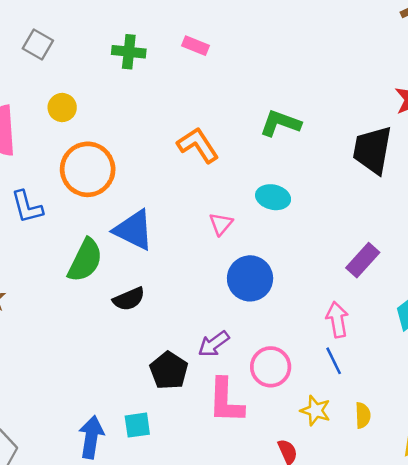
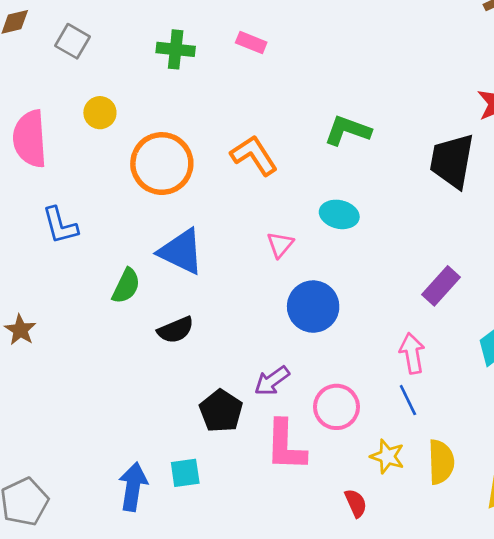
orange circle: (88, 169) -> (162, 164), moved
green semicircle: (85, 260) -> (126, 286), size x0.7
yellow semicircle: (363, 415) -> (441, 462), size x1.5

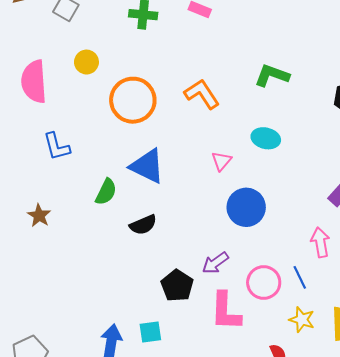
brown star: (20, 330) -> (39, 216), moved
blue line: (408, 400) -> (300, 277), moved

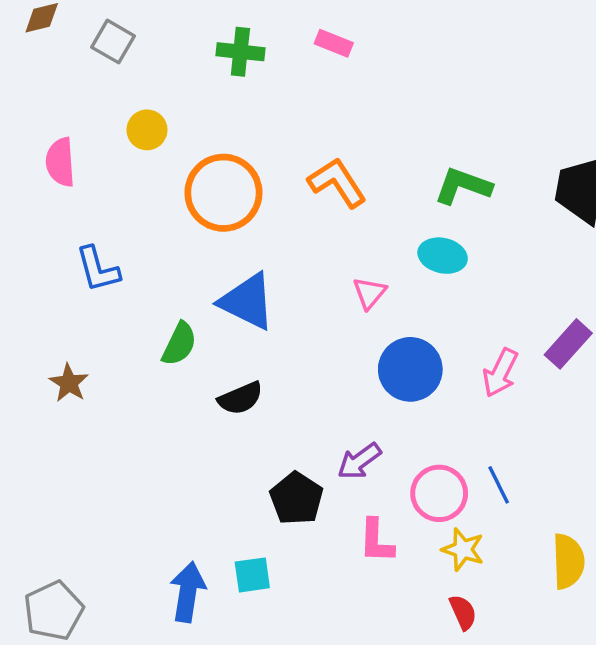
green L-shape: (272, 75) -> (463, 186), moved
pink semicircle: (34, 82) -> (60, 162), size x0.7
pink arrow: (320, 242) -> (500, 373), moved, turned -144
pink L-shape: (226, 311) -> (376, 541), size x0.7
yellow star: (302, 320) -> (463, 549), moved

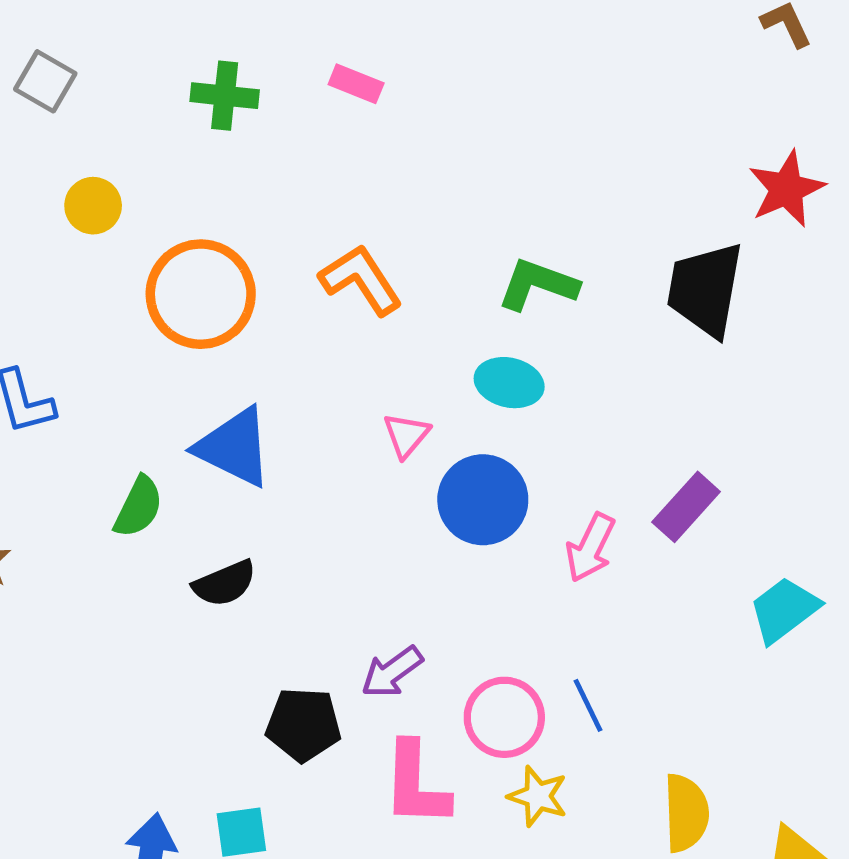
blue circle: (410, 369) -> (483, 500), moved
black pentagon: (296, 498) -> (303, 725), turned -30
pink L-shape: (376, 541) -> (416, 784), size x1.4

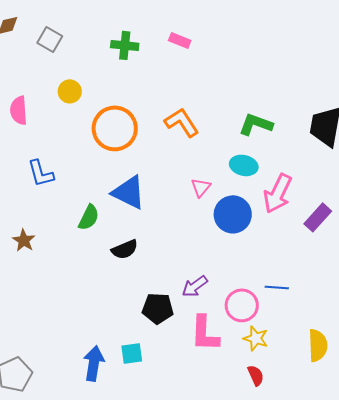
pink arrow: (590, 548) -> (278, 193), moved, size x1.4
blue line: (588, 705) -> (277, 287), moved, turned -60

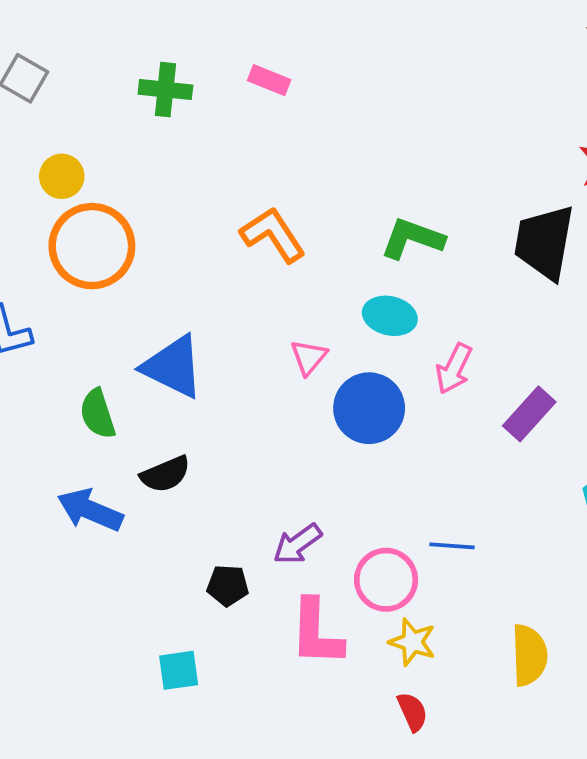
orange circle: (115, 128) -> (92, 246), moved
pink arrow: (278, 193) -> (454, 369), size x0.7
green semicircle: (89, 217) -> (98, 414), turned 136
black pentagon: (158, 308) -> (228, 585), size x0.7
blue arrow: (94, 363) -> (90, 510), moved, turned -76

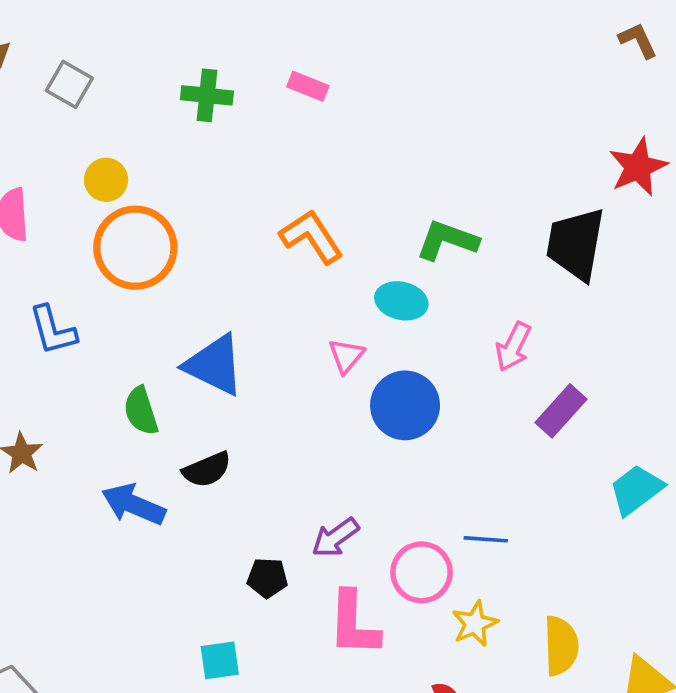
cyan ellipse: (390, 316) -> (401, 301), moved
pink arrow: (454, 369) -> (513, 347), moved
yellow star: (412, 642) -> (475, 624), moved, turned 30

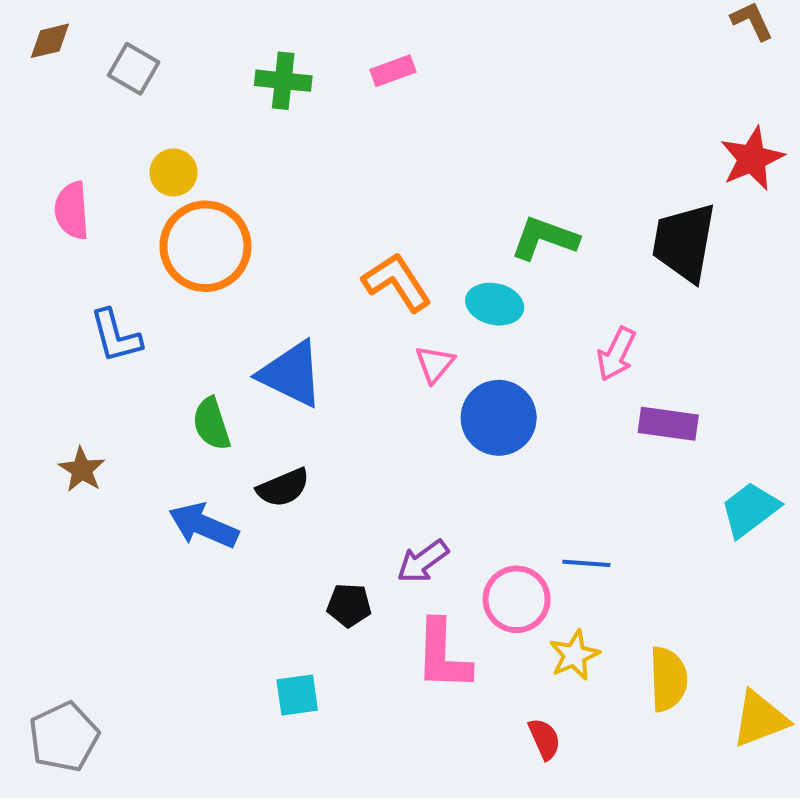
pink rectangle: (308, 86) -> (393, 71), turned -42
orange L-shape: (311, 237) -> (397, 282), moved
purple rectangle: (561, 411) -> (668, 424), turned 56

